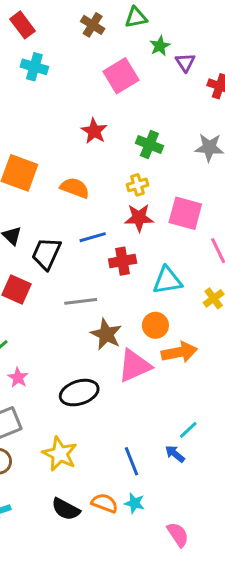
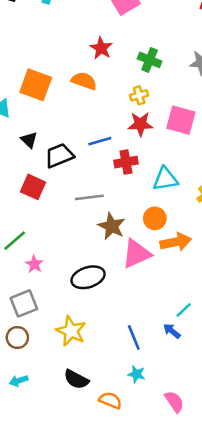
orange semicircle: (75, 188) -> (84, 81), moved
black trapezoid: (46, 254) -> (59, 156), turned 44
orange semicircle: (105, 503) -> (110, 400), moved

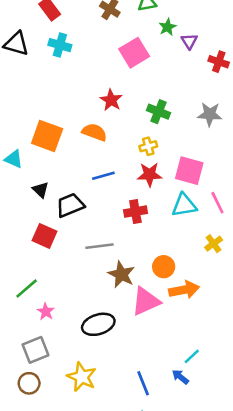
blue line: (100, 141) -> (103, 176), moved
cyan triangle: (165, 179) -> (184, 205), moved

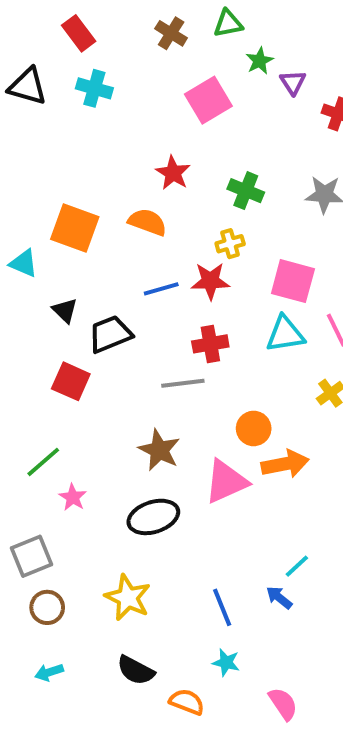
red star: (150, 174) -> (210, 281), moved
gray line: (100, 246) -> (183, 383), moved
brown star: (121, 274) -> (159, 450), moved
gray square: (36, 350) -> (31, 556), moved

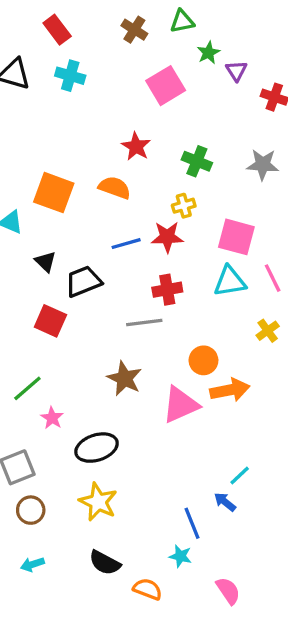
black ellipse: (153, 517) -> (97, 448), moved
blue line: (222, 607) -> (192, 523), moved

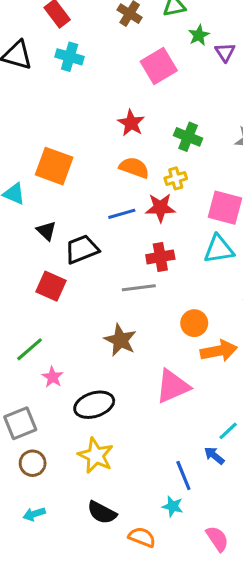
orange semicircle: (115, 188) -> (134, 168), moved
pink triangle: (180, 405) -> (173, 386), moved

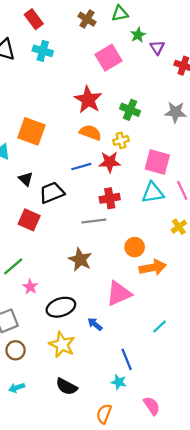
red star: (131, 123) -> (88, 100), size x1.4
blue arrow: (214, 456) -> (95, 324), moved
orange semicircle: (142, 537) -> (104, 414), moved, turned -90

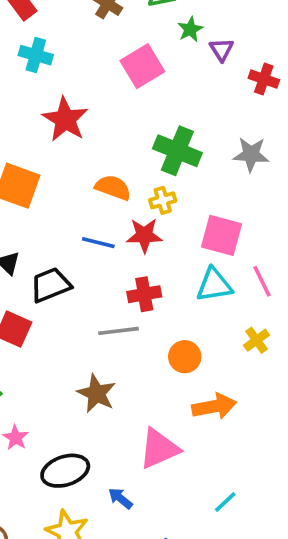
red star: (88, 100) -> (65, 119), moved
green cross: (130, 110) -> (177, 151), size x1.4
blue line: (81, 167) -> (98, 243), turned 30
orange circle: (135, 247) -> (185, 357), moved

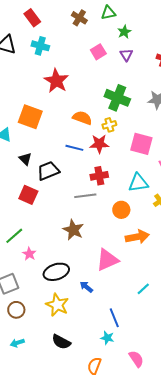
purple triangle: (222, 50) -> (126, 55), moved
pink square: (142, 66) -> (98, 52), size x0.7
cyan triangle: (214, 285) -> (138, 183), moved

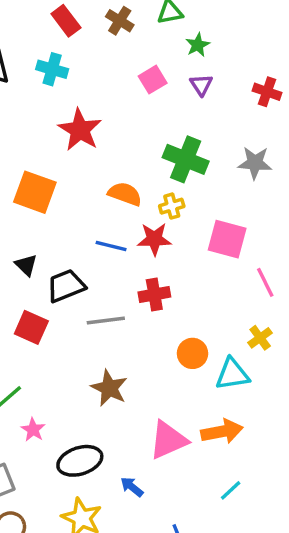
red rectangle: (32, 18) -> (66, 21), moved
cyan triangle: (138, 183) -> (232, 374), moved
gray line: (85, 196) -> (106, 320), moved
orange arrow: (137, 237) -> (222, 431), moved

